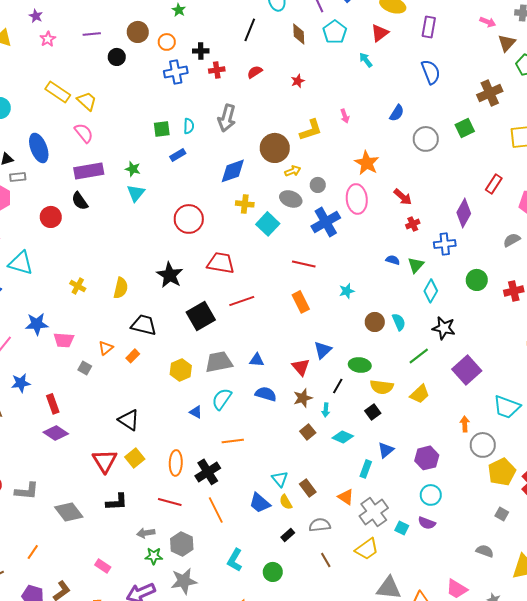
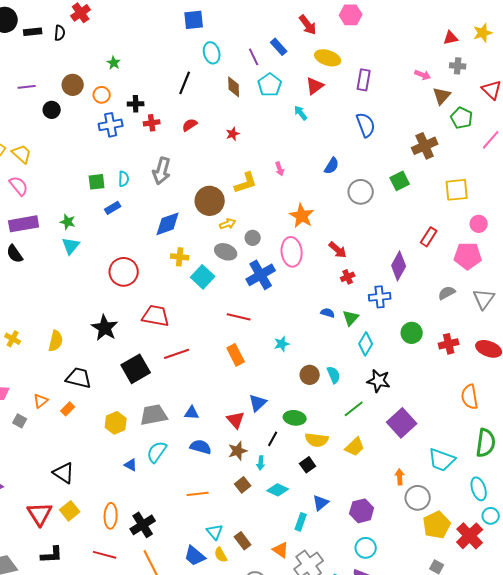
orange line: (233, 441) -> (198, 494), moved

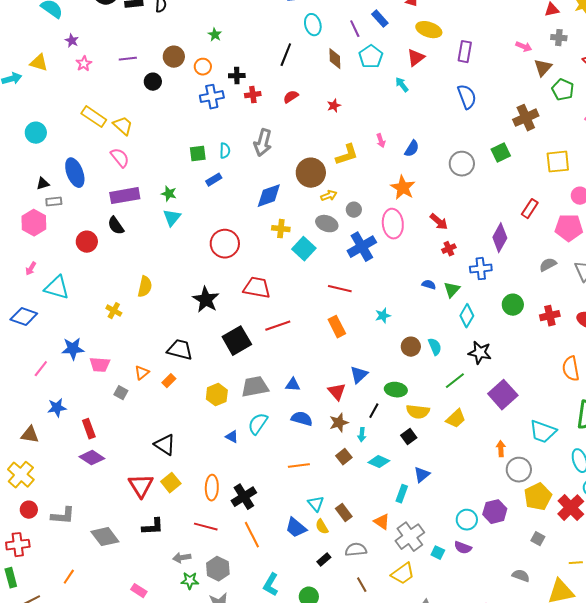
blue semicircle: (332, 166) -> (412, 149), moved
yellow semicircle: (56, 341) -> (145, 287), moved
purple hexagon: (362, 511) -> (495, 512), moved

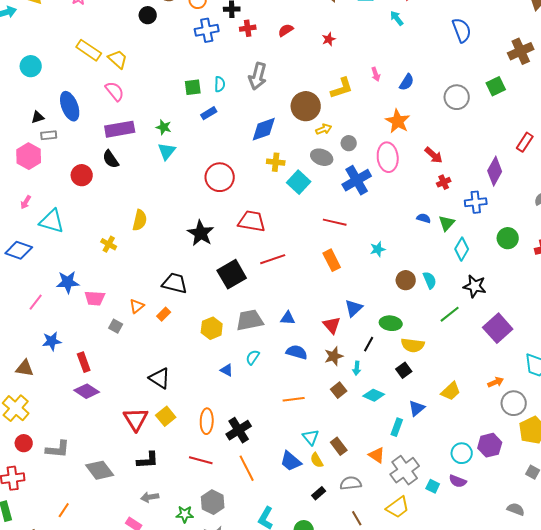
yellow trapezoid: (456, 419) -> (451, 391), moved
cyan semicircle: (258, 424) -> (253, 357), size x0.7
orange arrow: (501, 449) -> (496, 382), turned 70
gray arrow: (182, 558) -> (150, 497), moved

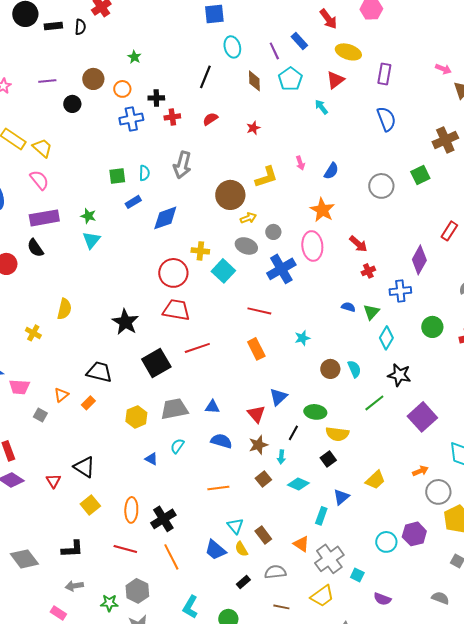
blue diamond: (264, 129) -> (165, 218), moved
red circle: (220, 177) -> (173, 273), moved
red triangle: (136, 419) -> (53, 481), moved, size x0.6
purple semicircle: (458, 481) -> (382, 599), moved
brown line: (357, 518) -> (281, 607), turned -49

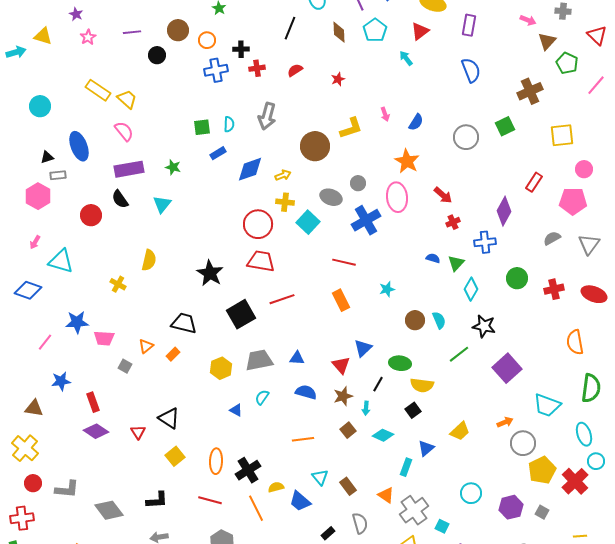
yellow arrow: (248, 218) -> (283, 175), moved
cyan triangle: (91, 240) -> (162, 204), moved
purple hexagon: (414, 534) -> (511, 507), moved
yellow semicircle: (241, 549) -> (276, 487), moved, turned 105
gray semicircle: (275, 572) -> (360, 523), turned 80

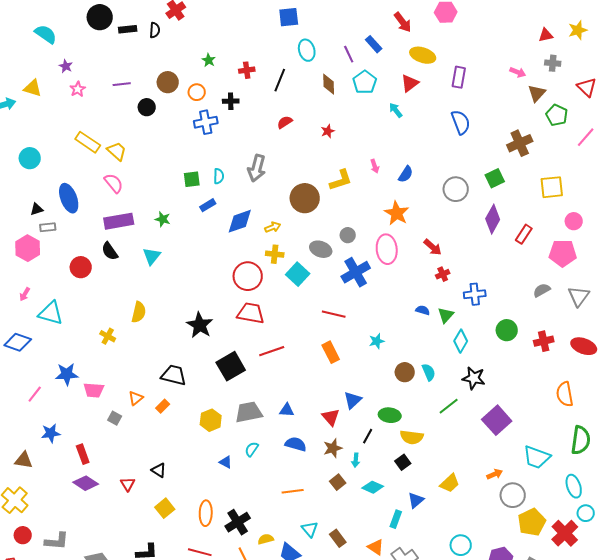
red cross: (257, 68) -> (247, 70), moved
purple diamond: (504, 211) -> (493, 219), moved
black triangle: (169, 418) -> (159, 470), size x0.7

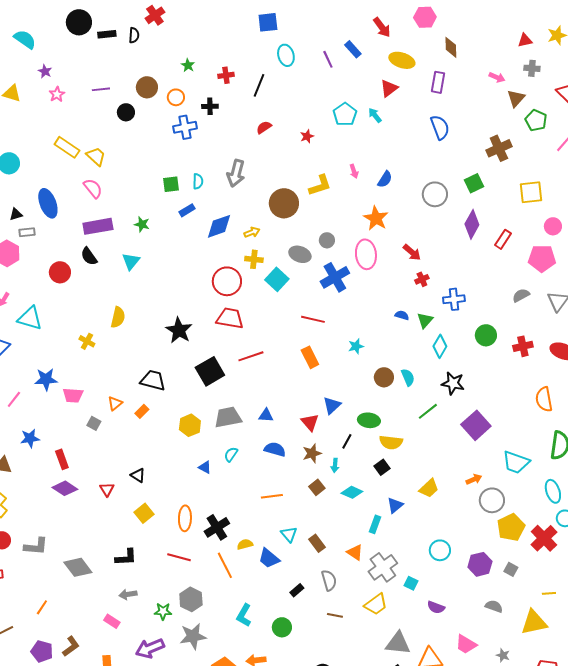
cyan pentagon: (365, 82) -> (345, 114), moved
brown diamond: (329, 84) -> (451, 47), moved

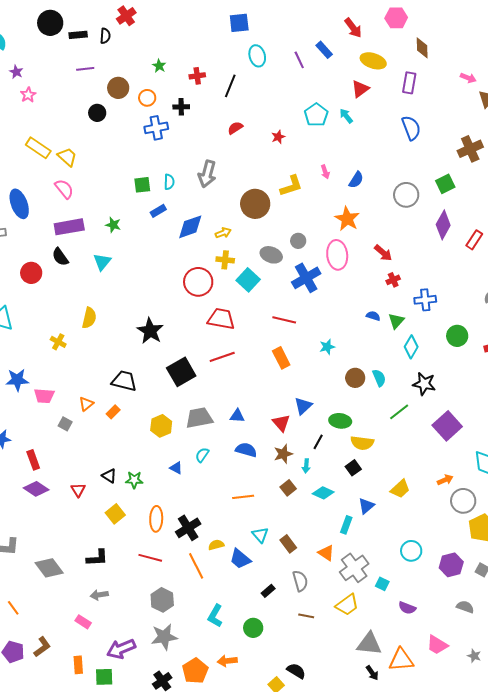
purple line: (101, 89) -> (85, 69), moved
red trapezoid: (230, 318) -> (221, 319), moved
orange line: (42, 607) -> (13, 608), turned -70
green star: (163, 611) -> (134, 480), moved

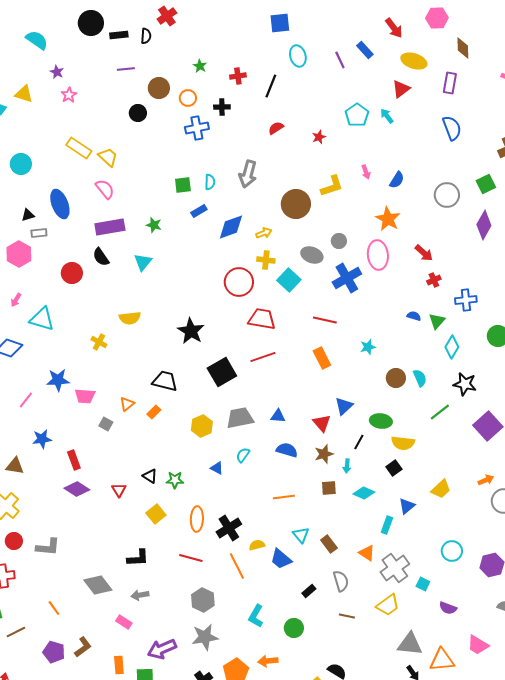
yellow semicircle: (89, 318) -> (130, 318), turned 70
brown square: (288, 488) -> (329, 488), turned 35
gray diamond: (49, 568) -> (98, 585), moved

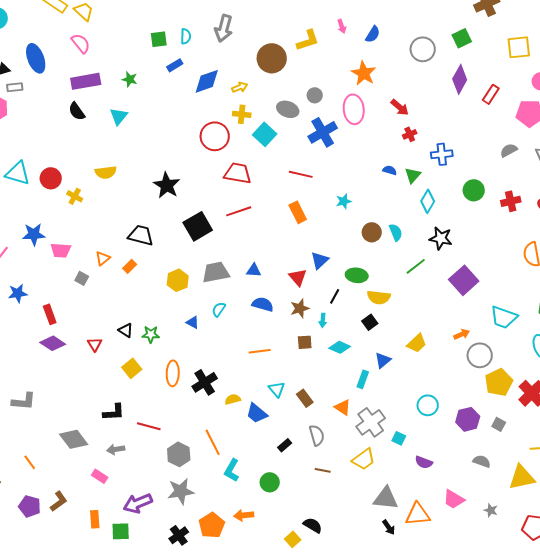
red circle: (72, 273) -> (51, 178), moved
red line: (191, 558) -> (149, 426), moved
orange line: (237, 566) -> (213, 442), moved

